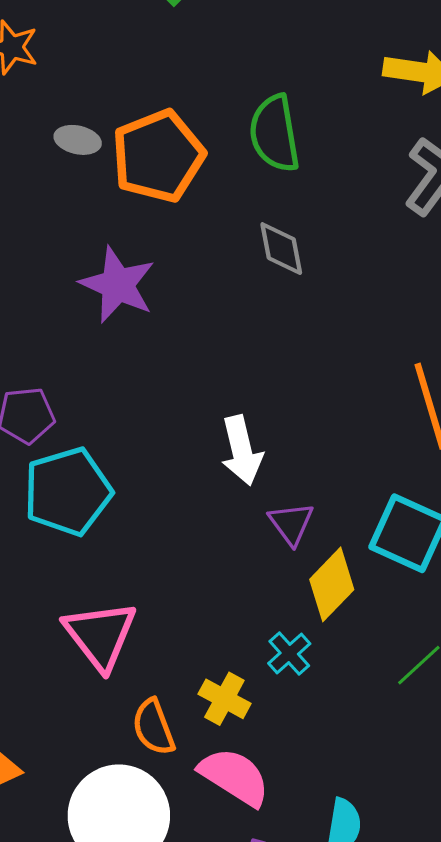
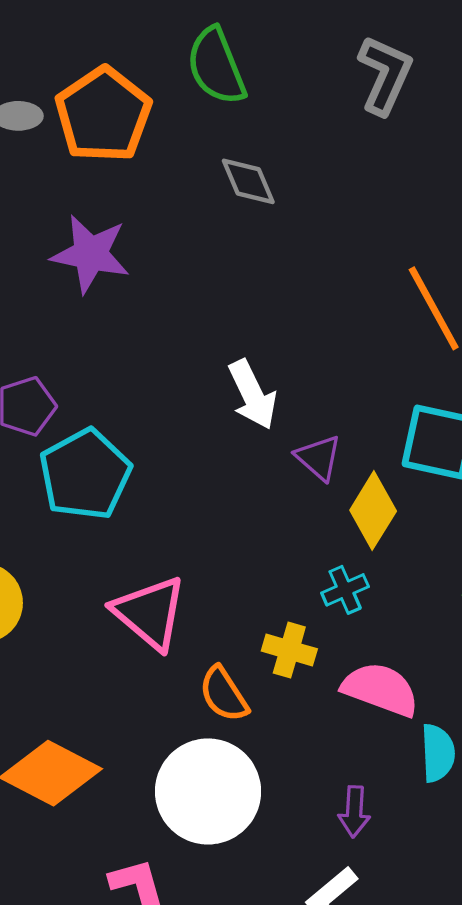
cyan cross: (289, 653) -> (345, 590), turned 30
pink semicircle: (234, 777) -> (380, 689), moved

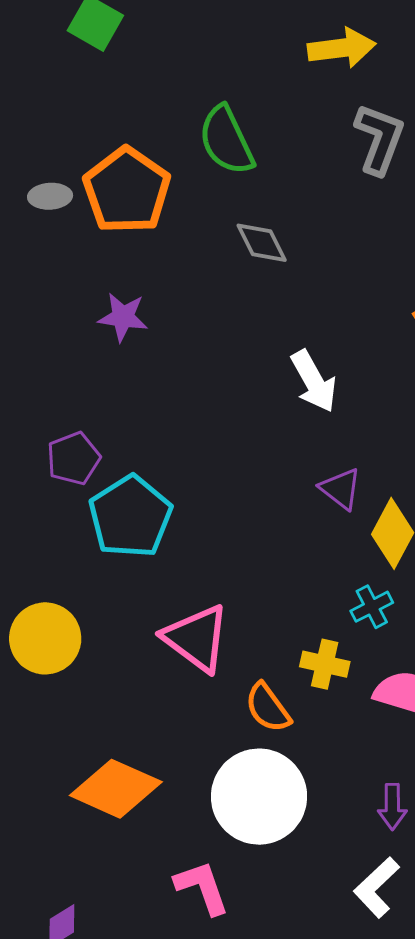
purple star: (90, 254) -> (123, 317), size x0.7
white arrow: (252, 395) -> (314, 381), moved

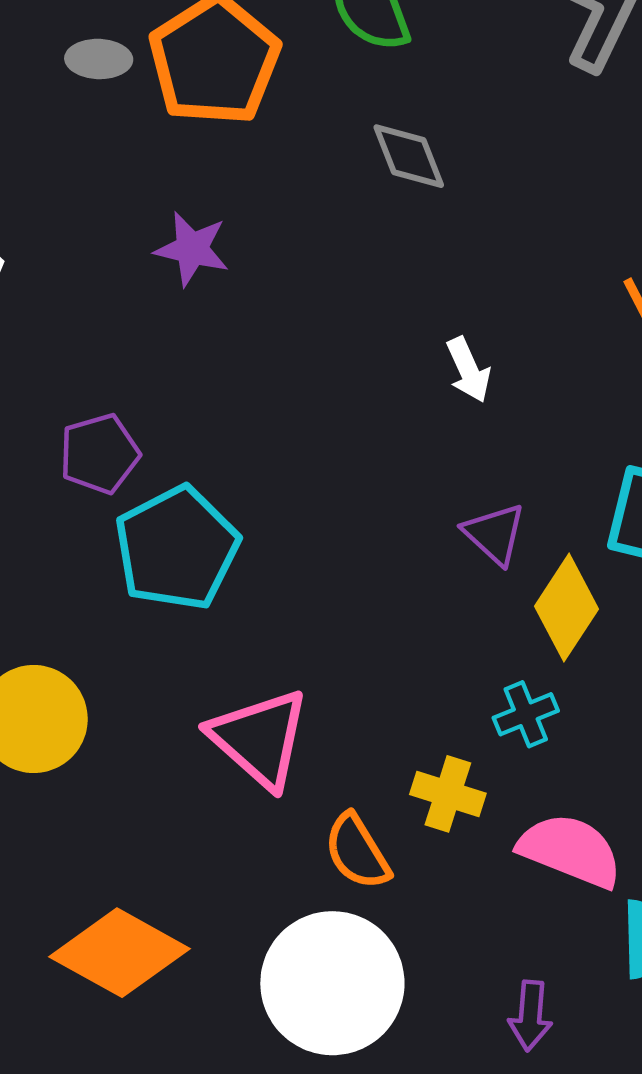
white arrow: (314, 381) -> (468, 370), size x0.7

